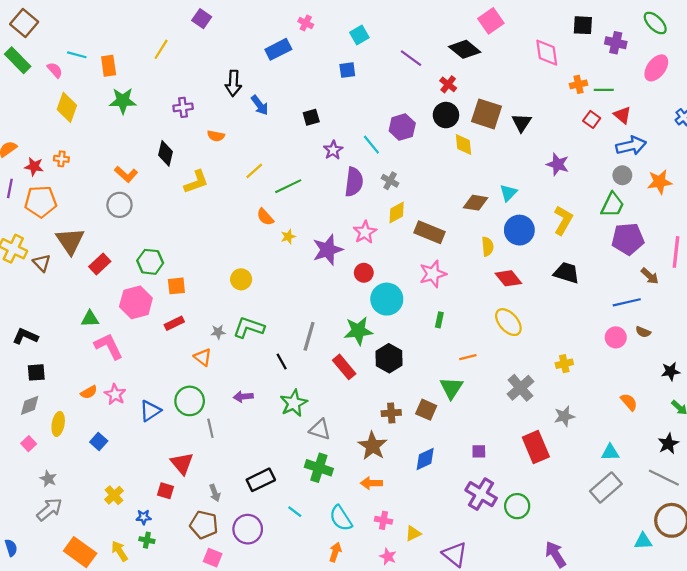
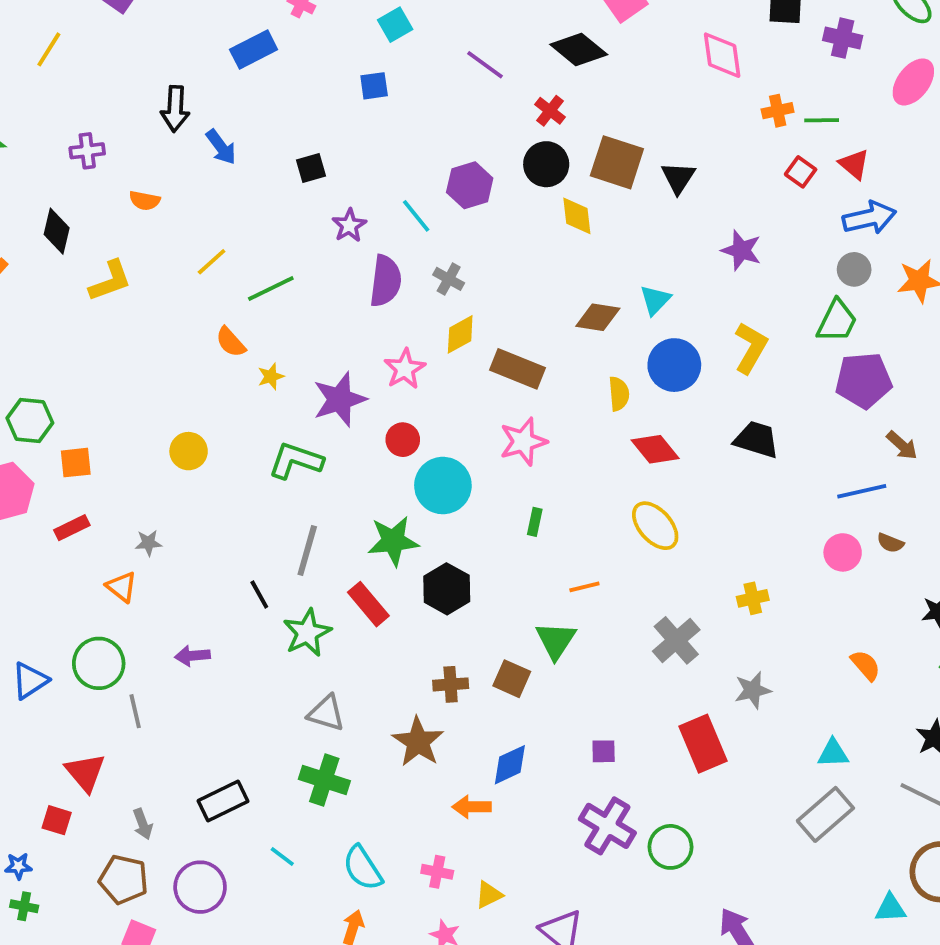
green L-shape: (249, 328) -> (296, 461), moved
green star: (294, 403) -> (307, 633), moved
orange arrow: (371, 483) -> (472, 807), moved

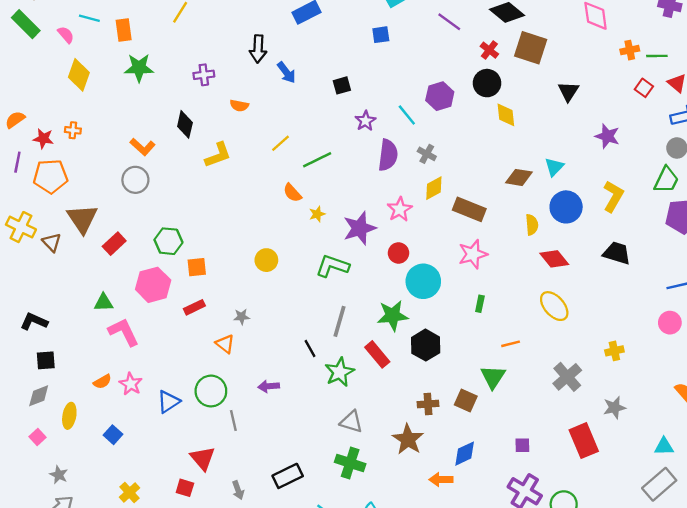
brown square: (617, 162) -> (531, 48), moved

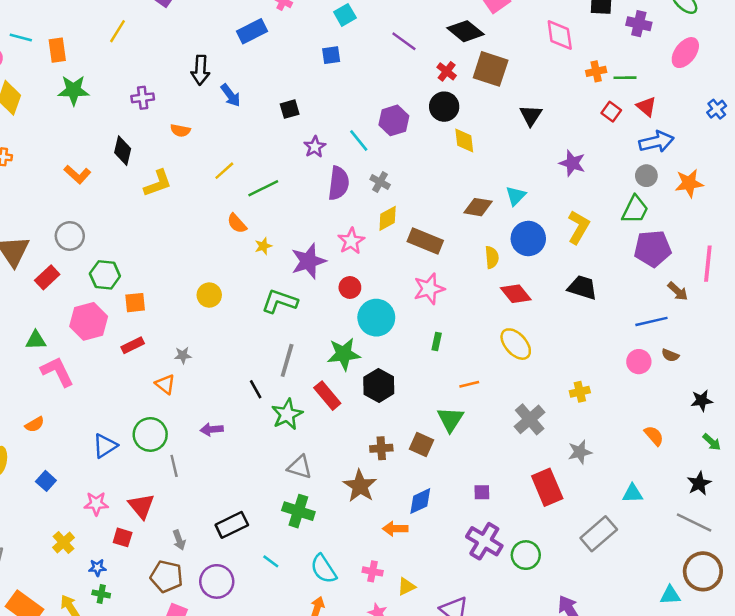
gray circle: (135, 180) -> (70, 236), moved
pink star: (131, 384) -> (96, 504), moved, turned -30
gray rectangle: (659, 484) -> (599, 534), moved

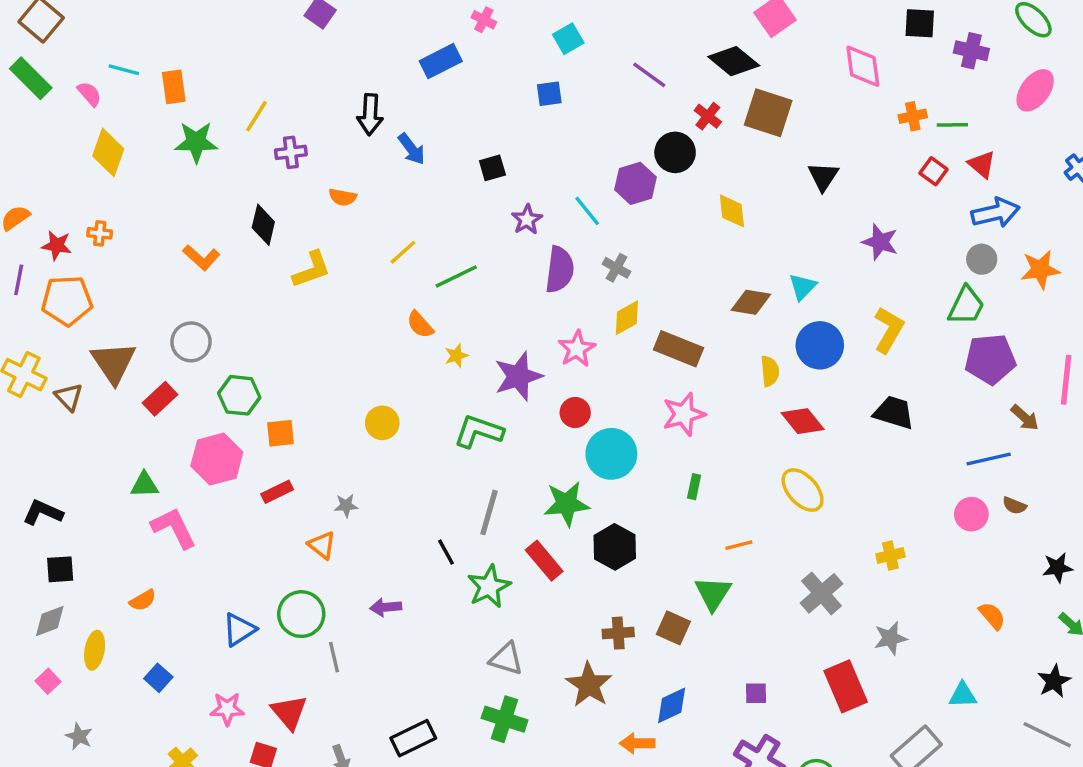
yellow line: (118, 31) -> (256, 116), moved
black circle: (444, 107) -> (675, 152), moved

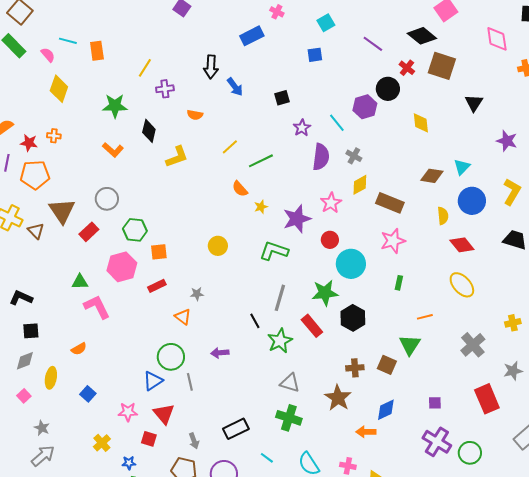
green star: (196, 142) -> (115, 106), moved
blue triangle: (239, 630) -> (153, 381), moved

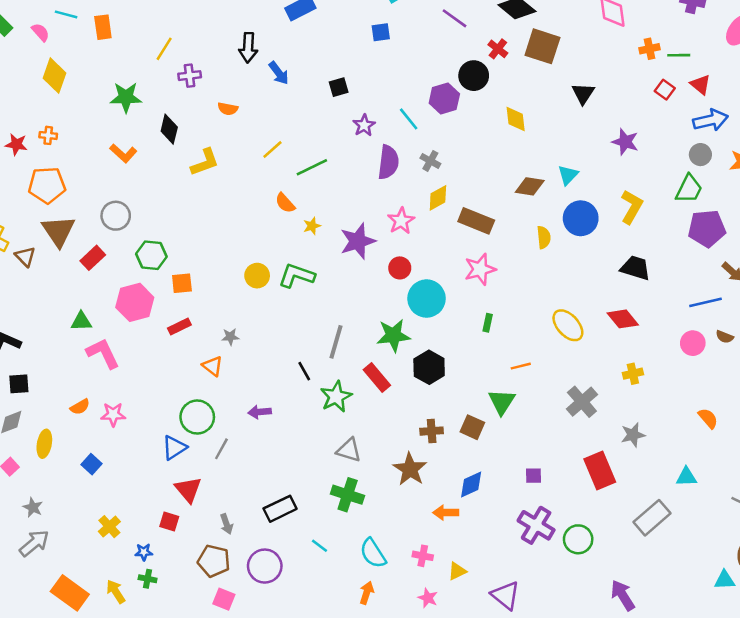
orange pentagon: (35, 175) -> (47, 185), moved
red diamond: (462, 245) -> (623, 319), moved
green L-shape: (274, 251) -> (297, 276), moved
gray line: (190, 382) -> (221, 449), turned 42
pink star: (128, 412) -> (113, 414), moved

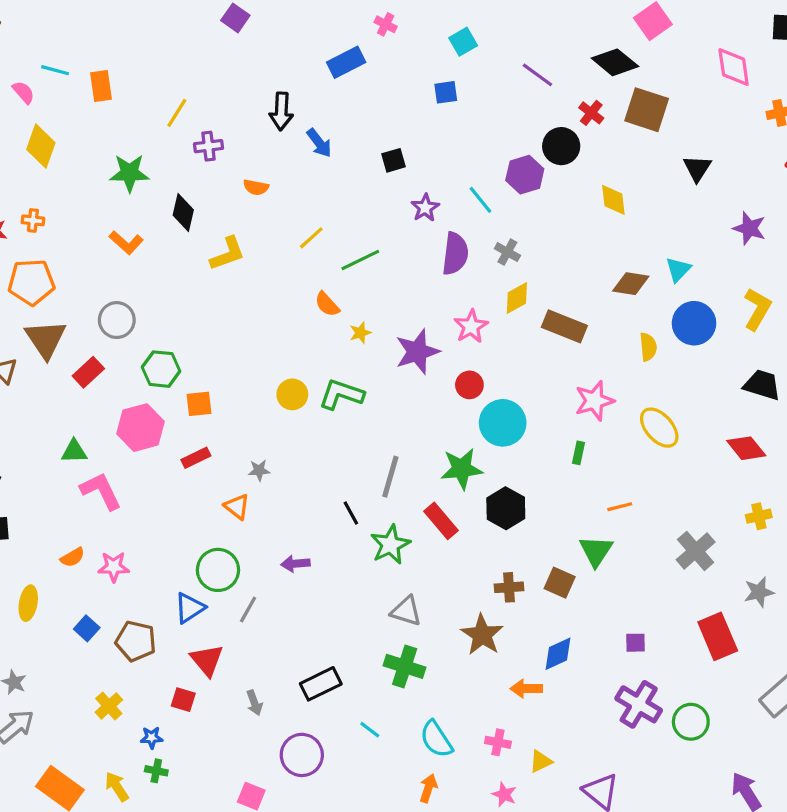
pink star: (480, 269) -> (594, 401), moved
yellow ellipse: (568, 325) -> (659, 428), moved
brown pentagon: (214, 561) -> (136, 641), moved

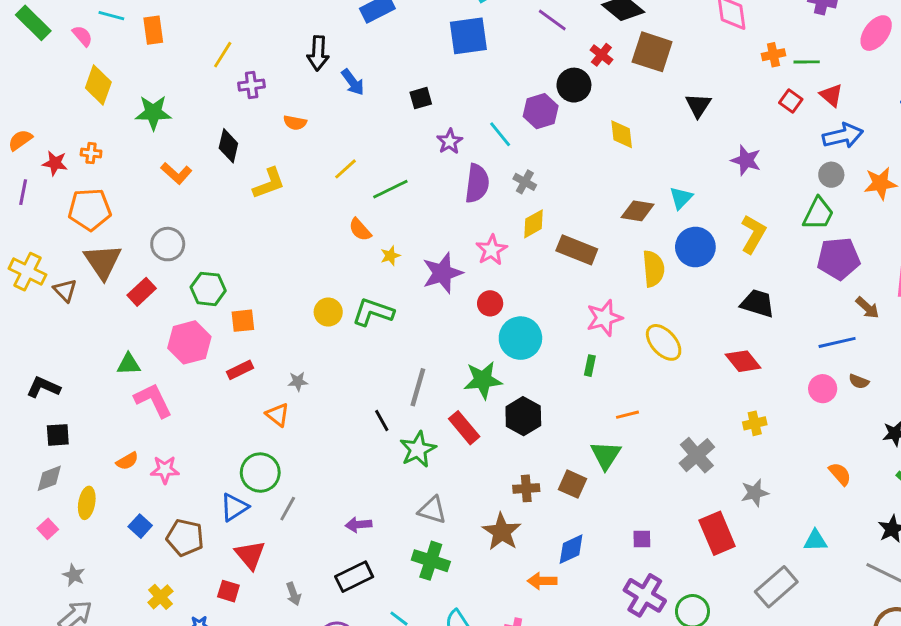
blue square: (446, 92) -> (468, 36), size x1.8
green star: (129, 173) -> (153, 113), moved
yellow semicircle: (648, 347) -> (653, 269), size x1.4
purple arrow: (295, 564) -> (359, 525), moved

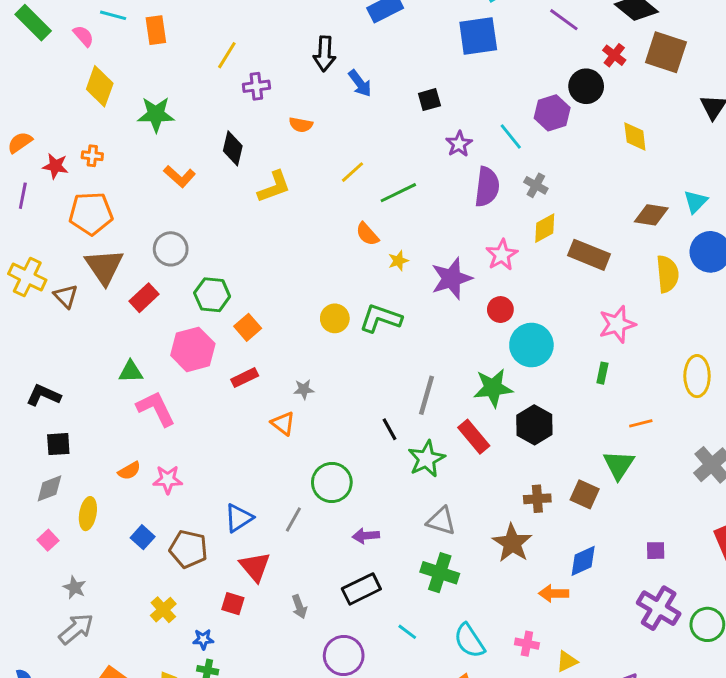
orange square: (243, 321) -> (248, 327), turned -35
yellow ellipse: (664, 342) -> (697, 376), moved, turned 42
green circle: (260, 473) -> (332, 483), moved

